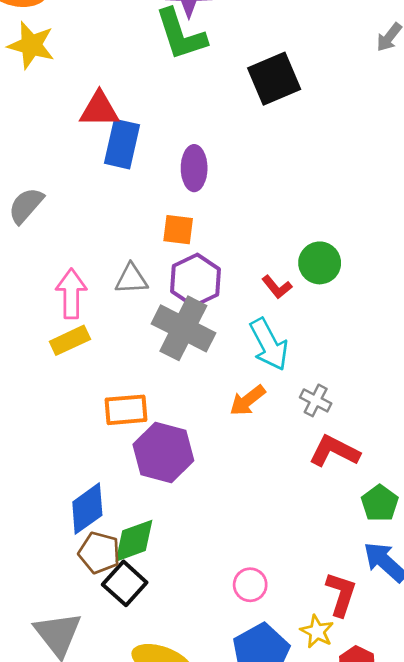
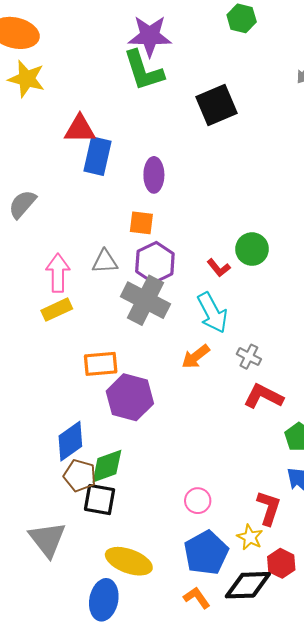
black square: (125, 583) -> (100, 500), turned -32

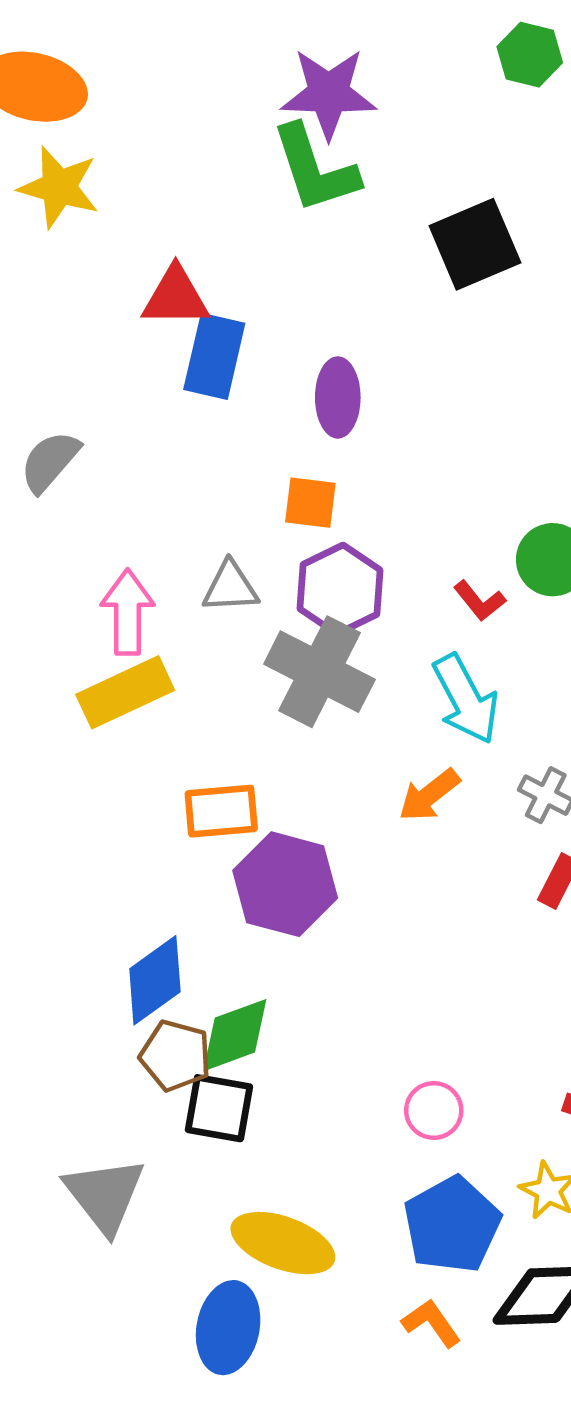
yellow rectangle: (57, 310) -> (125, 692), size x1.4

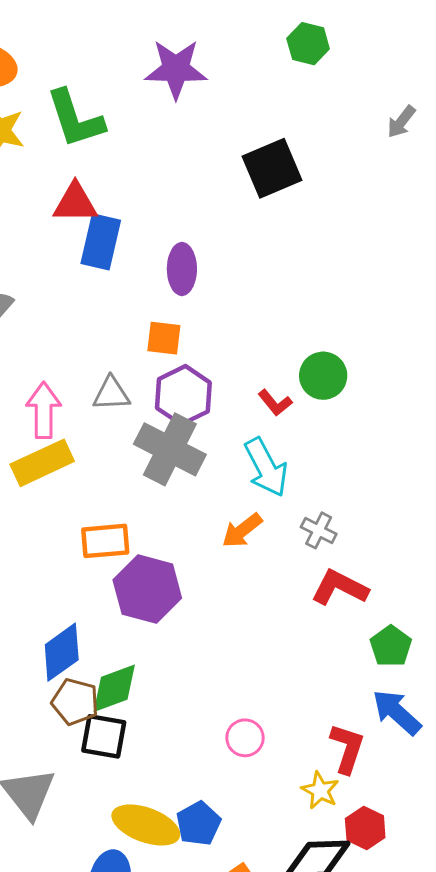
green L-shape: (315, 169) -> (75, 119), moved
blue pentagon: (452, 1225) -> (198, 823), moved, size x0.7

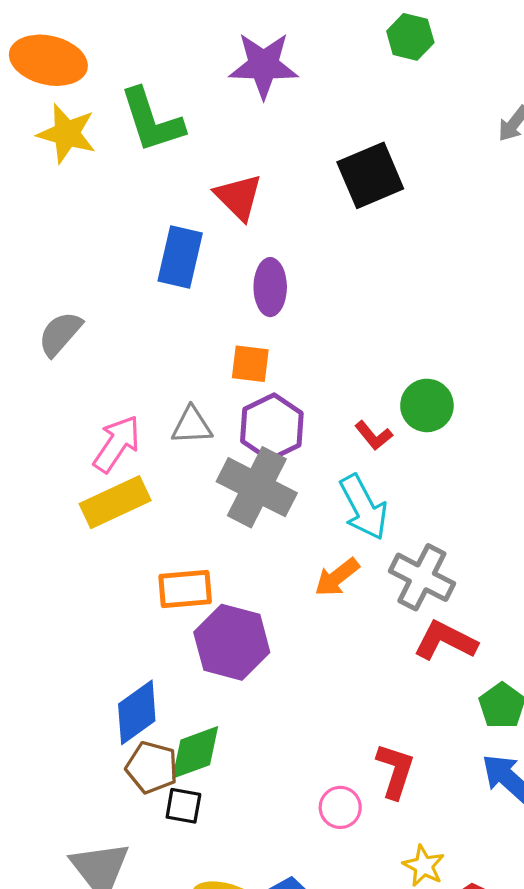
red triangle: (75, 203) -> (239, 197), moved, turned 45
pink arrow: (44, 410) -> (117, 444), turned 34
gray cross: (319, 530) -> (422, 577), size x1.6
black square: (104, 736) -> (183, 806), size x0.7
red L-shape: (347, 748) -> (395, 771), moved

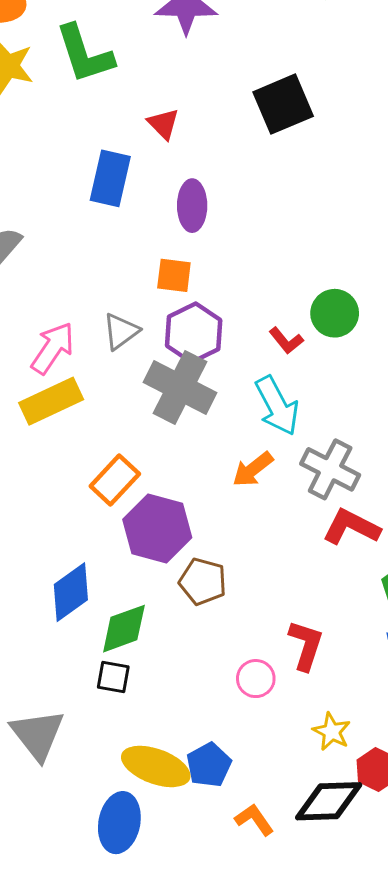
red triangle: (239, 197) -> (163, 124), size x0.7
gray triangle: (192, 425) -> (121, 331), turned -33
orange rectangle: (185, 589) -> (115, 480), turned -42
brown pentagon: (152, 767) -> (203, 582), moved

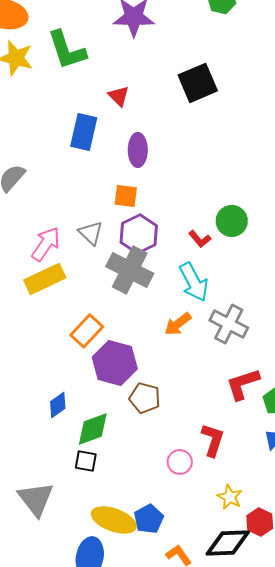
gray triangle: (121, 331) -> (91, 233), turned -40
red L-shape: (351, 527) -> (243, 384), moved, turned -45
blue diamond: (71, 592) -> (58, 405), size x0.7

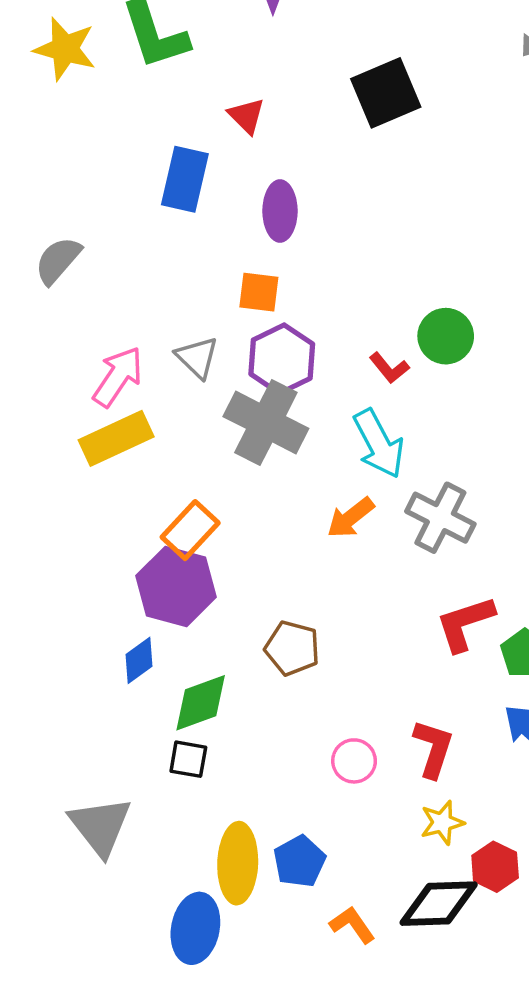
purple hexagon: (115, 363) -> (176, 586), moved
red L-shape: (213, 440) -> (433, 749), moved
yellow star: (230, 497) -> (442, 823), turned 30
yellow ellipse: (114, 520) -> (238, 863), turned 72

